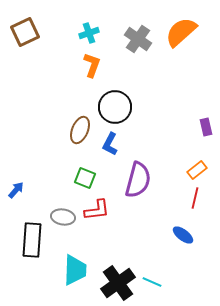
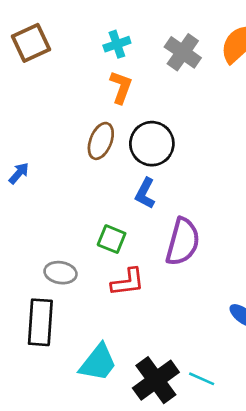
brown ellipse: (80, 130) -> (101, 141), moved
blue arrow: (16, 190) -> (19, 173), moved
gray ellipse: (63, 217) -> (61, 273), moved
cyan trapezoid: (75, 270) -> (98, 363), turned 36

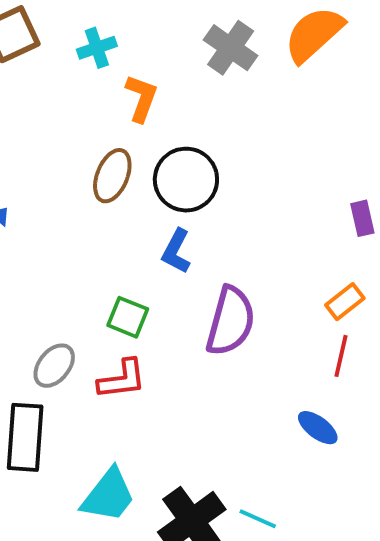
cyan cross: (117, 44) -> (97, 48), moved
gray ellipse: (61, 273) -> (54, 366), turned -60
red L-shape: (128, 282) -> (122, 379), moved

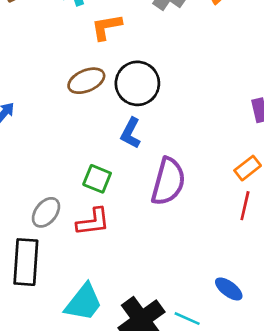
orange L-shape: (141, 98) -> (106, 27), turned -120
brown ellipse: (112, 176) -> (86, 81), turned 45
blue ellipse: (318, 428) -> (229, 289), moved

